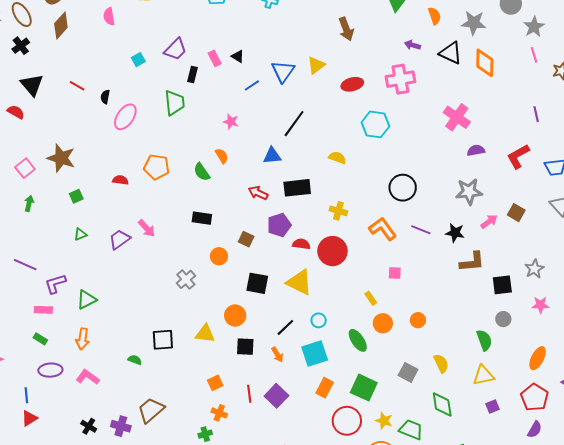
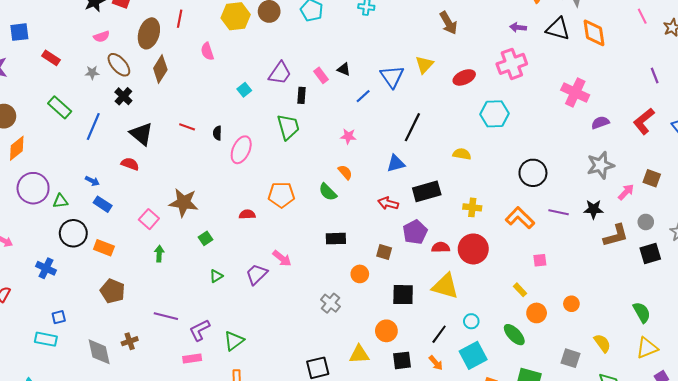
gray circle: (503, 319) -> (646, 222), moved

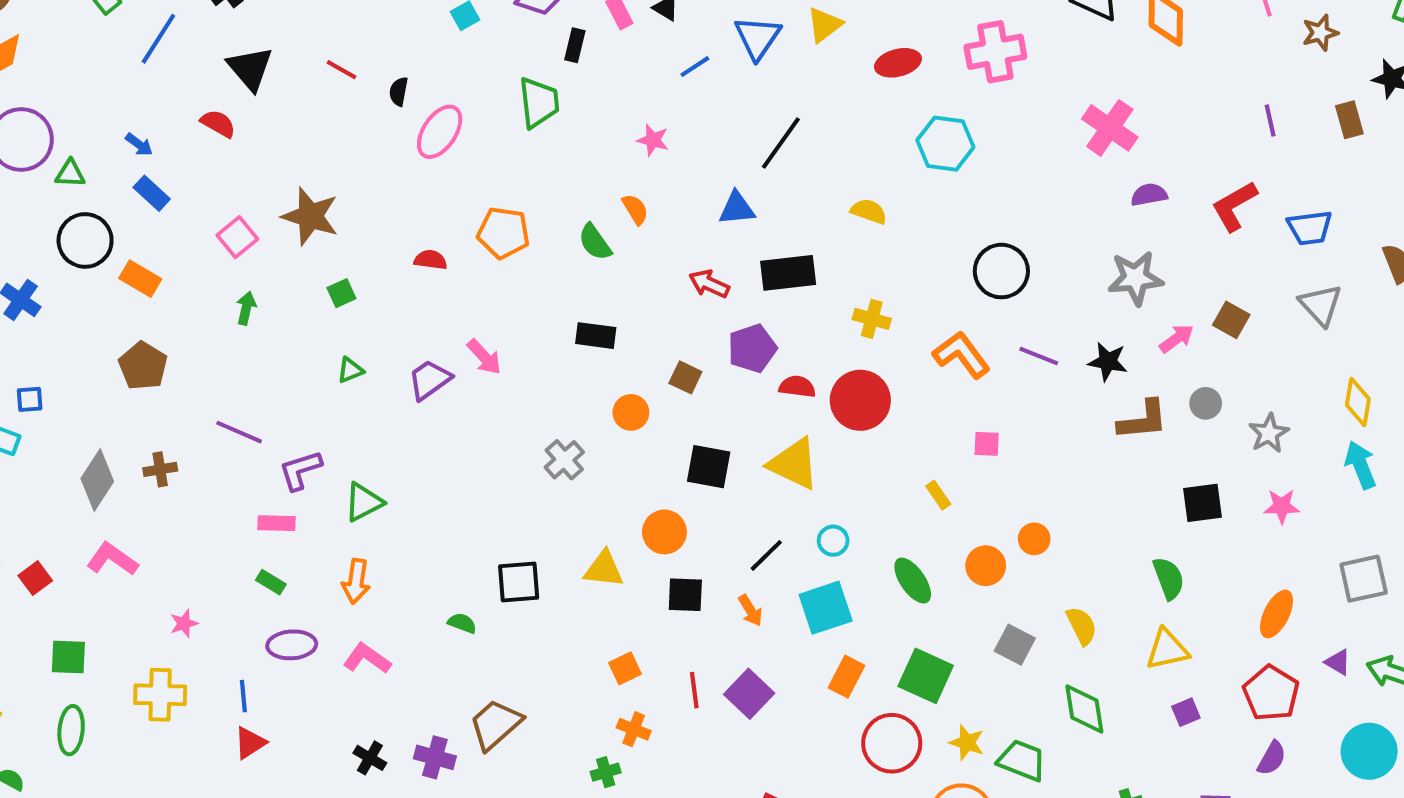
black square: (650, 254) -> (1202, 503), moved
orange circle: (537, 313) -> (986, 566), moved
gray diamond: (99, 352) -> (97, 480), turned 36

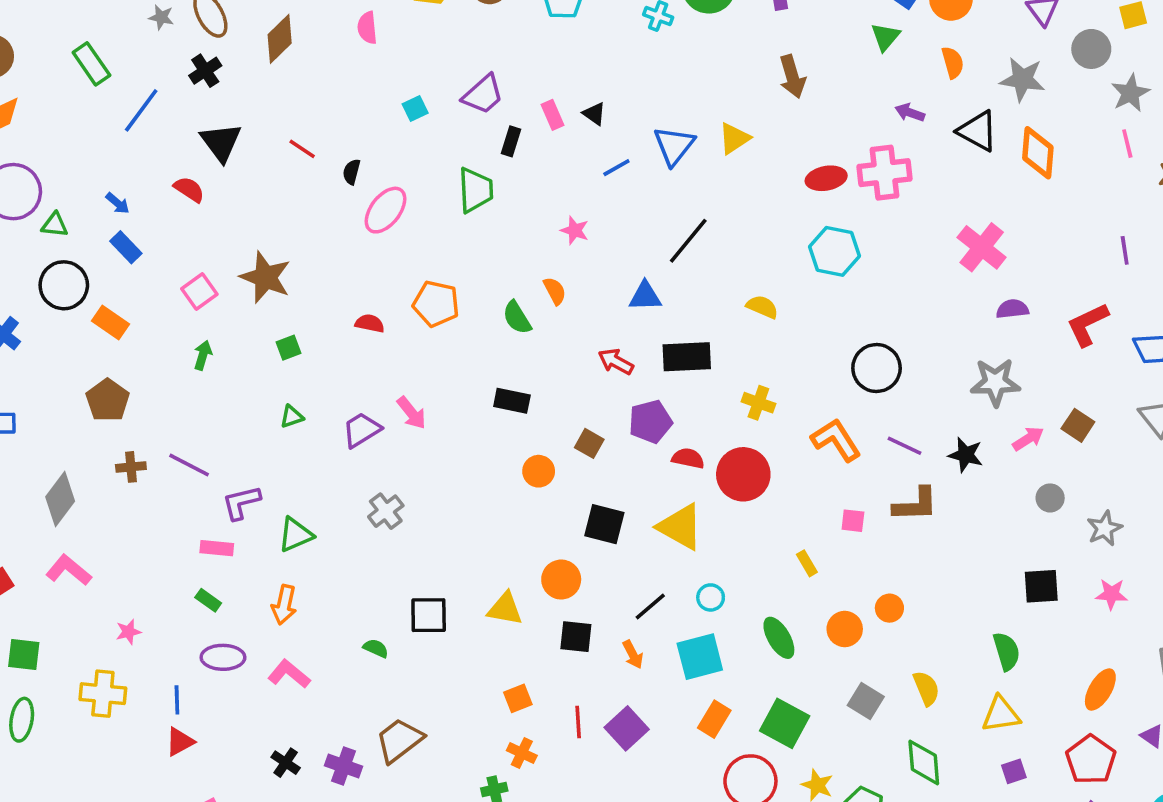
red ellipse: (898, 63) -> (826, 178), moved
brown L-shape: (1143, 420) -> (916, 504), moved
gray cross: (564, 460) -> (386, 511), moved
brown cross: (160, 469) -> (131, 467), moved

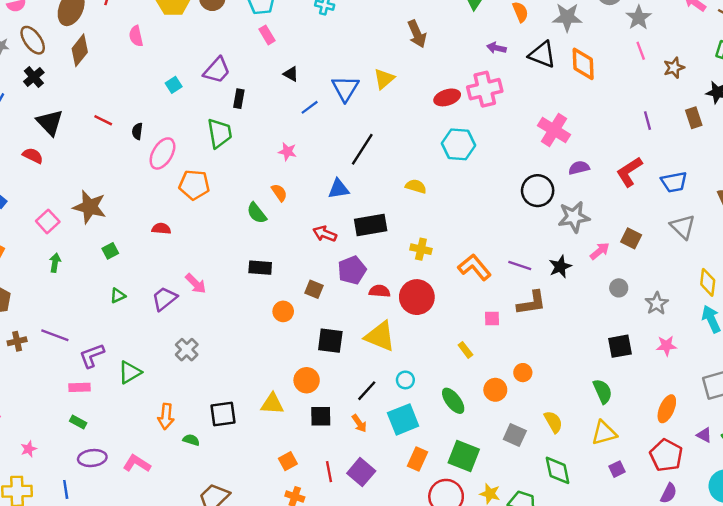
pink rectangle: (553, 115) -> (267, 35), moved
orange pentagon: (436, 304) -> (194, 185), moved
black circle: (877, 368) -> (538, 191), moved
black star: (966, 455) -> (560, 267), turned -30
orange arrow: (284, 605) -> (166, 416), moved

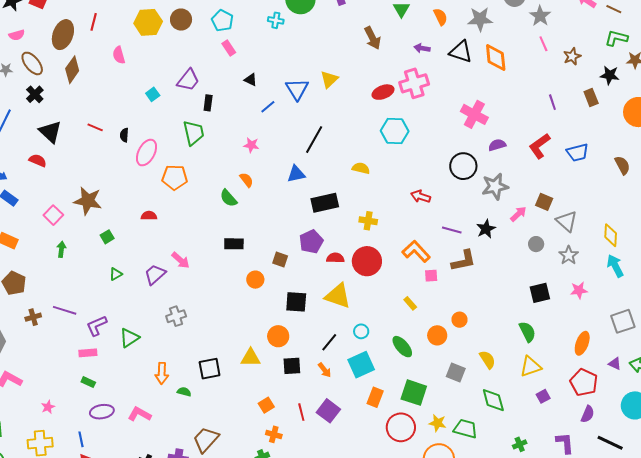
brown arrow: (417, 34) -> (373, 38), moved
gray triangle: (683, 227) -> (567, 221), moved
red arrow: (325, 234) -> (421, 196), moved
orange L-shape: (475, 267) -> (416, 251), moved
gray cross: (187, 350) -> (176, 316), turned 30

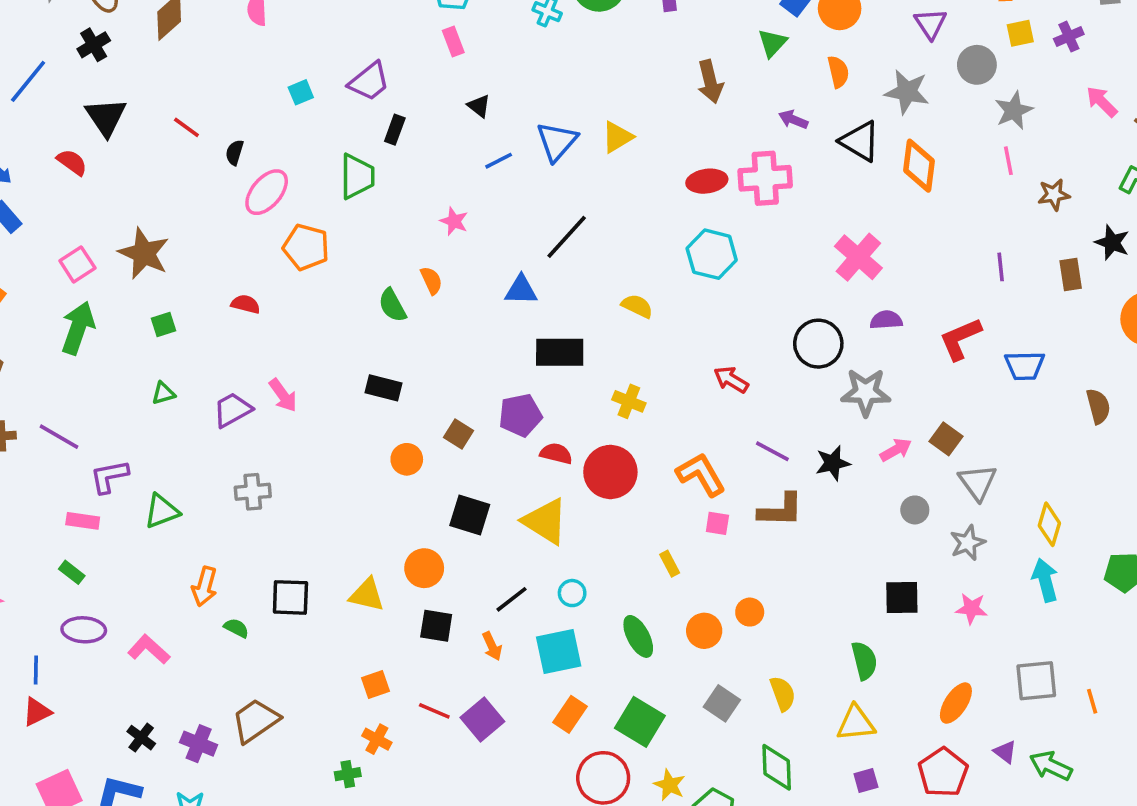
green arrow: (61, 249) -> (78, 328), size x1.8
red line: (301, 412) -> (434, 711), turned -66

